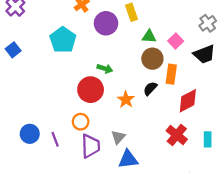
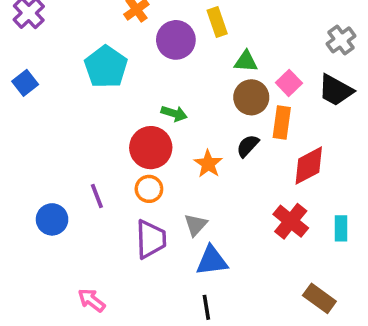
pink square: (176, 41) -> (289, 83), moved
black trapezoid: (204, 54) -> (336, 90), turned 50
orange circle: (81, 122) -> (149, 189), moved
purple line: (55, 139) -> (97, 196), moved

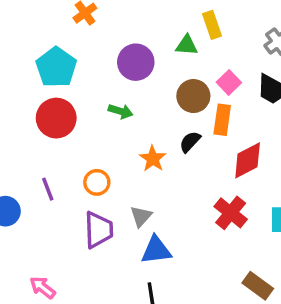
yellow rectangle: (217, 22) -> (212, 25), moved
purple circle: (176, 40) -> (136, 62), moved
green triangle: (246, 61) -> (187, 45), moved
red circle: (151, 148) -> (56, 118), moved

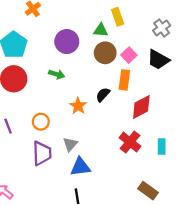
brown circle: (193, 96) -> (105, 53), moved

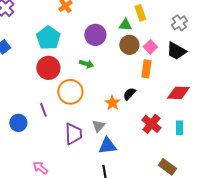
black semicircle: (103, 95) -> (129, 94), moved
orange star: (78, 106) -> (112, 103), moved
red diamond: (141, 107) -> (178, 93), moved, turned 30
orange circle: (41, 122) -> (70, 92), moved, size x1.6

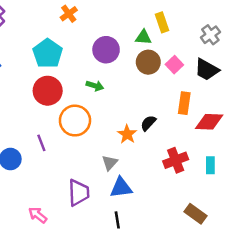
orange rectangle: (146, 69) -> (184, 103), moved
red cross: (151, 124) -> (176, 160), turned 30
purple trapezoid: (73, 134) -> (79, 193), moved

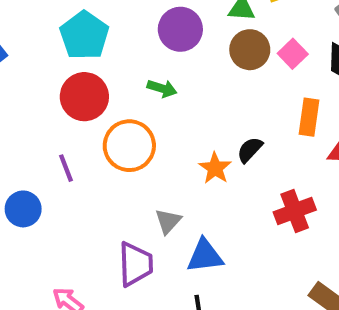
purple line: (41, 143) -> (66, 168), moved
gray triangle: (110, 163) -> (168, 221), moved

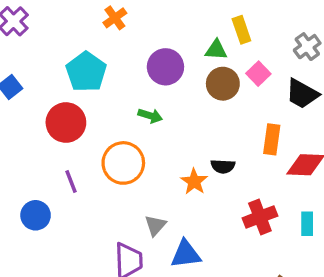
pink square: (293, 54) -> (258, 74), moved
red circle: (84, 97) -> (66, 122), moved
black semicircle: (250, 150) -> (223, 166), turned -130

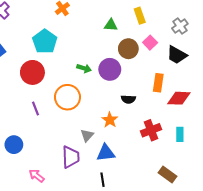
green triangle: (216, 50) -> (111, 25), moved
purple circle: (165, 67) -> (110, 69), moved
orange star: (194, 182) -> (110, 120), moved
blue circle: (36, 215) -> (14, 145), moved

